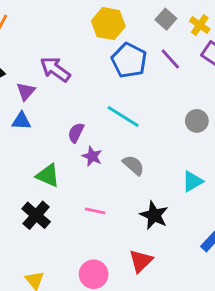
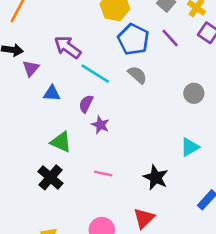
purple triangle: (26, 91) -> (31, 68), moved
cyan line: (123, 116) -> (95, 74), moved
blue triangle: (21, 121) -> (52, 93), moved
gray semicircle: (133, 165) -> (137, 75), moved

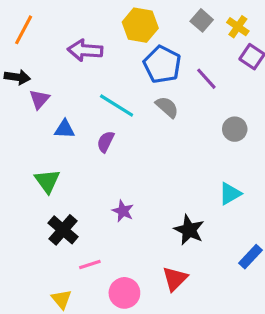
purple line: (170, 38) -> (206, 79), moved
purple arrow: (68, 47) -> (85, 50), moved, turned -32
purple star: (100, 125) -> (123, 211), moved
green triangle: (61, 142) -> (47, 181), moved, turned 30
pink line: (103, 174) -> (90, 265), moved, turned -30

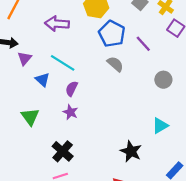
cyan line: (117, 105) -> (63, 63), moved
blue triangle: (65, 129) -> (42, 80), turned 40
purple star: (123, 211) -> (70, 112), moved
black cross: (63, 230) -> (63, 151), moved

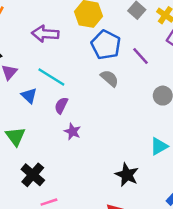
purple star: (70, 112) -> (72, 131), moved
black cross: (63, 151) -> (33, 175), moved

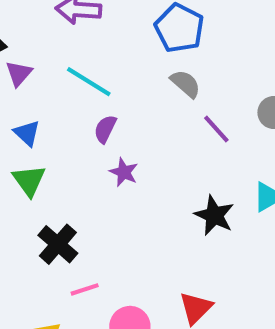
purple line: (140, 56) -> (216, 129), moved
blue triangle: (29, 96) -> (27, 133), moved
black star: (127, 175) -> (214, 215), moved

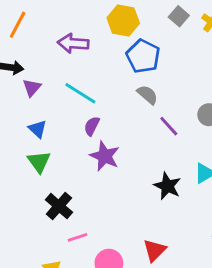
purple star: (124, 172) -> (105, 156), size x1.5

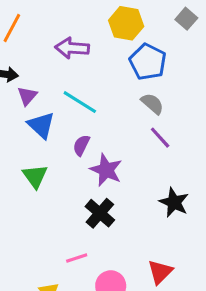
purple semicircle: (92, 126) -> (81, 145), moved
purple line: (169, 126) -> (160, 138), moved
blue triangle: (38, 129) -> (41, 125), moved, size x1.4
black cross: (59, 206) -> (100, 213), moved

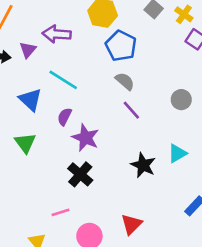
purple triangle: (27, 96) -> (28, 50), moved

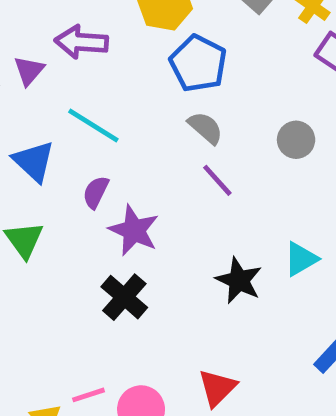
gray circle: (181, 100) -> (296, 140), moved
pink line: (61, 212) -> (89, 395), moved

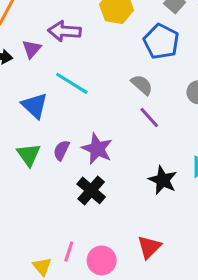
blue pentagon: (198, 63) -> (161, 42), moved
purple semicircle: (96, 192) -> (61, 150), moved
pink line: (89, 395) -> (69, 252), turned -54

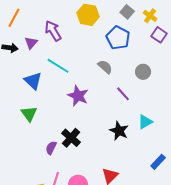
purple arrow: (64, 31) -> (53, 31), turned 55
purple line: (149, 118) -> (123, 94), moved
purple star: (97, 149) -> (78, 96), moved
purple semicircle: (61, 150) -> (51, 148), moved

